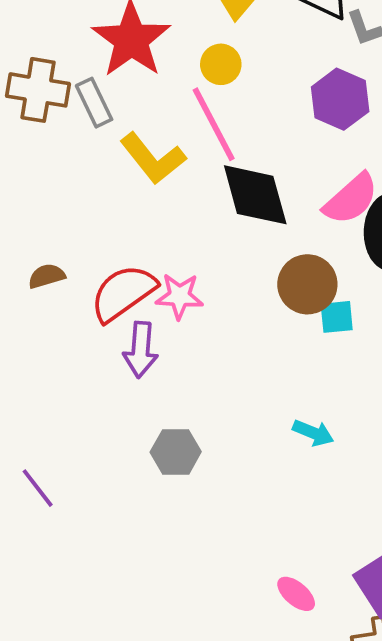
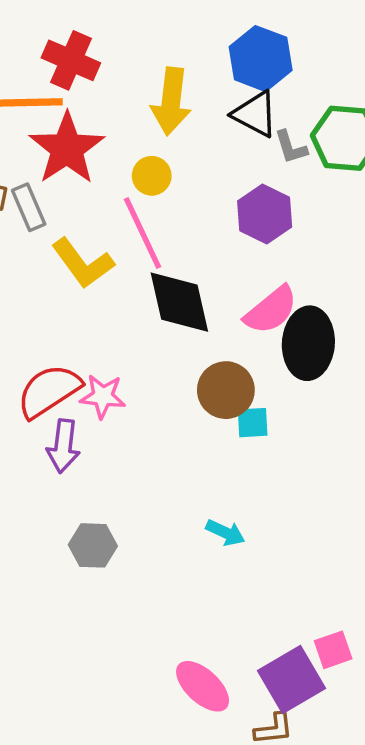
pink ellipse: (296, 594) -> (203, 686), size x1.5

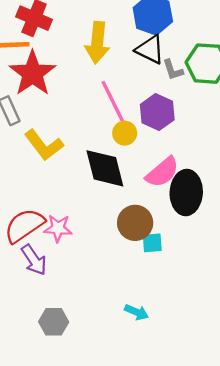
yellow circle: (152, 176) -> (125, 133), moved
pink line: (142, 233) -> (114, 103), moved
purple arrow: (63, 446) -> (34, 260), turned -40

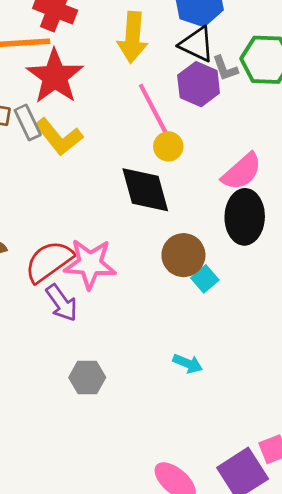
purple hexagon: (157, 112) -> (199, 84), moved
yellow L-shape: (44, 145) -> (59, 137), moved
pink semicircle: (162, 172) -> (242, 172), moved
pink star: (58, 228) -> (90, 264), size x1.5
cyan square: (152, 243) -> (205, 279), turned -35

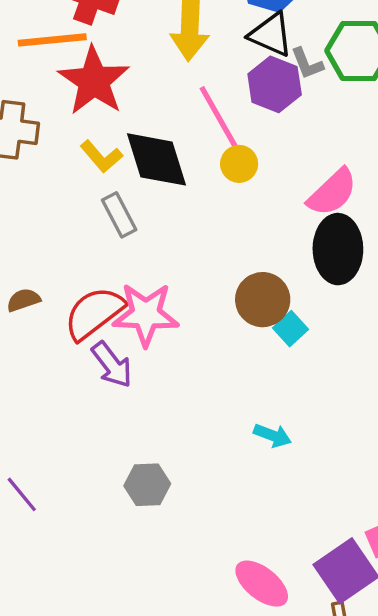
gray rectangle: (28, 122) -> (119, 215), moved
yellow L-shape: (59, 137) -> (101, 156), size x0.7
black diamond: (145, 190) -> (156, 159), moved
gray hexagon: (87, 378) -> (147, 485), moved

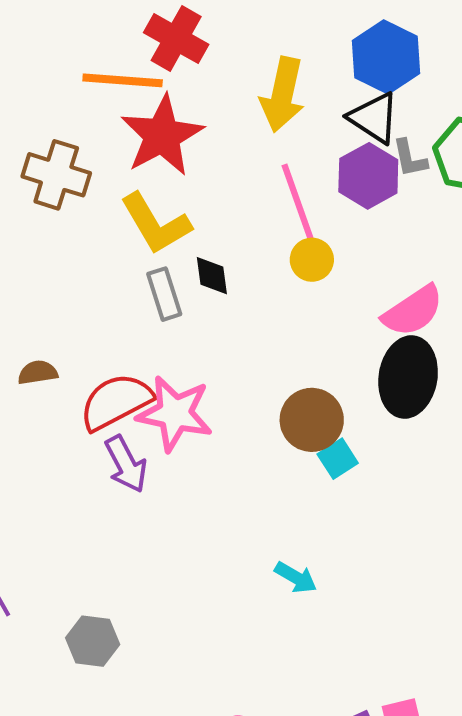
yellow L-shape: (101, 156) -> (156, 224), size x1.5
black diamond: (156, 159) -> (212, 276), moved, size x0.5
gray hexagon: (147, 485) -> (93, 641), moved

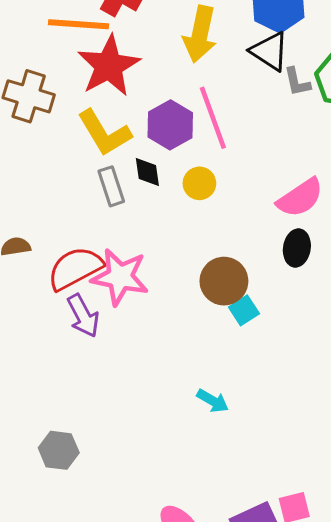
purple hexagon: (368, 176) -> (170, 125), moved
yellow circle: (312, 260) -> (199, 183), moved
black ellipse: (408, 377) -> (297, 248), size x0.6

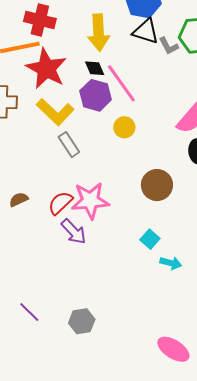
black diamond: (147, 172) -> (95, 68), moved
red semicircle: (75, 268) -> (60, 203), size x0.7
cyan square: (244, 310) -> (150, 239), moved

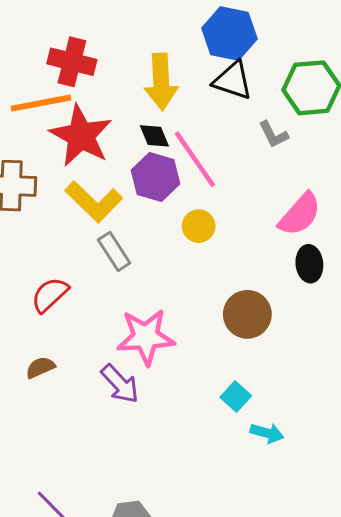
gray L-shape: (169, 46) -> (273, 134), moved
brown semicircle: (19, 200) -> (40, 367), moved
red semicircle: (60, 203) -> (50, 295), moved

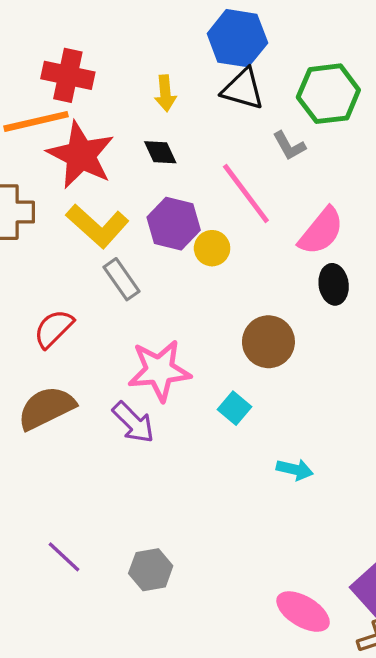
yellow arrow: (161, 82) -> (165, 93), size x0.6
pink line: (195, 159) -> (246, 193), moved
purple hexagon: (155, 177) -> (174, 224), moved
brown semicircle: (40, 367) -> (46, 408), size x1.8
cyan square: (236, 396) -> (235, 408), moved

